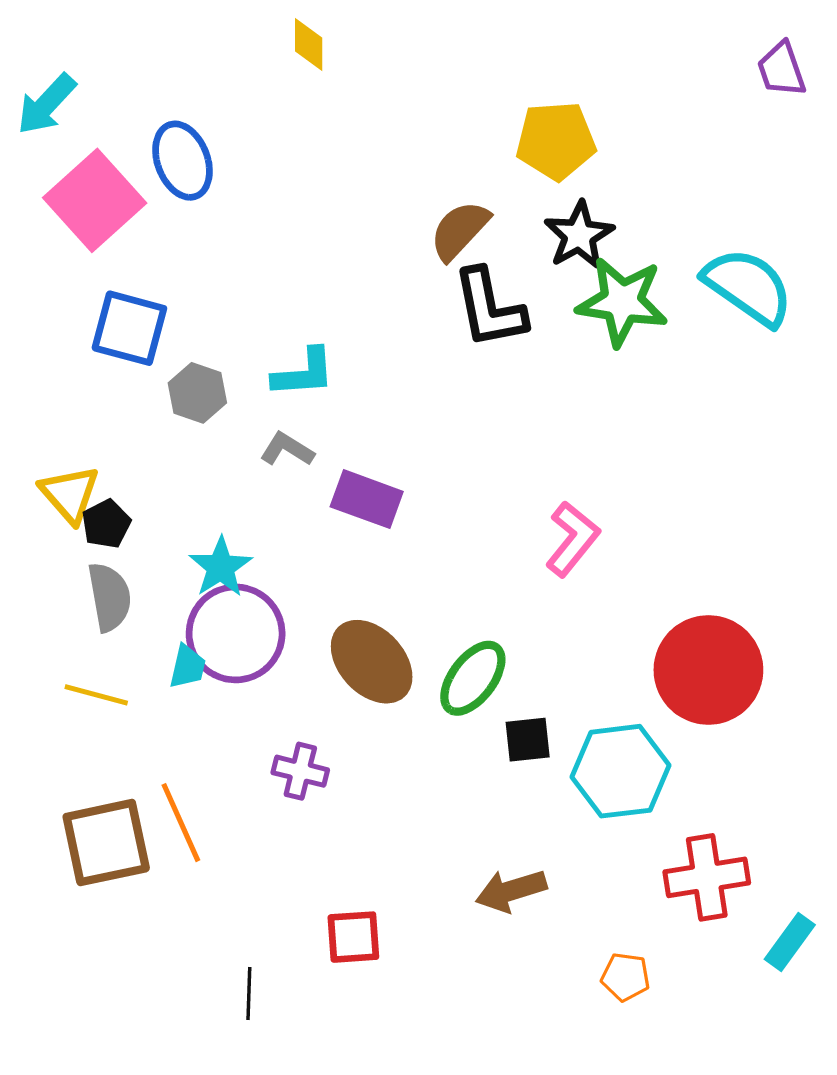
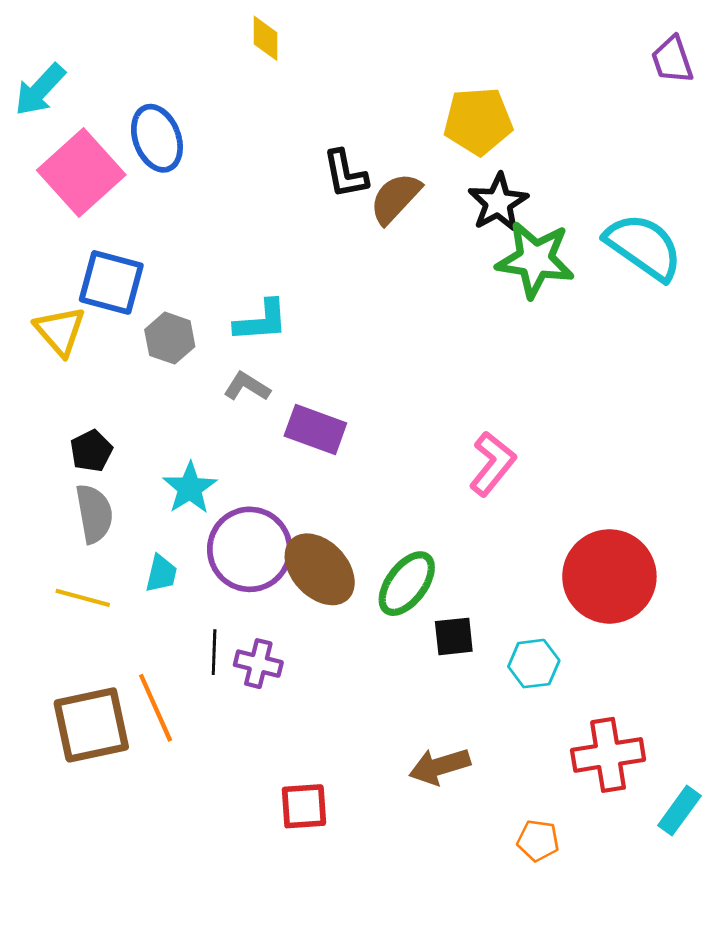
black L-shape: (489, 308) -> (345, 174), moved, size x0.7
yellow triangle: (70, 494) -> (60, 331), moved
purple circle: (236, 633) -> (250, 549), moved
cyan hexagon: (620, 771) -> (534, 664), size x0.6
black line: (249, 993) -> (214, 652), moved

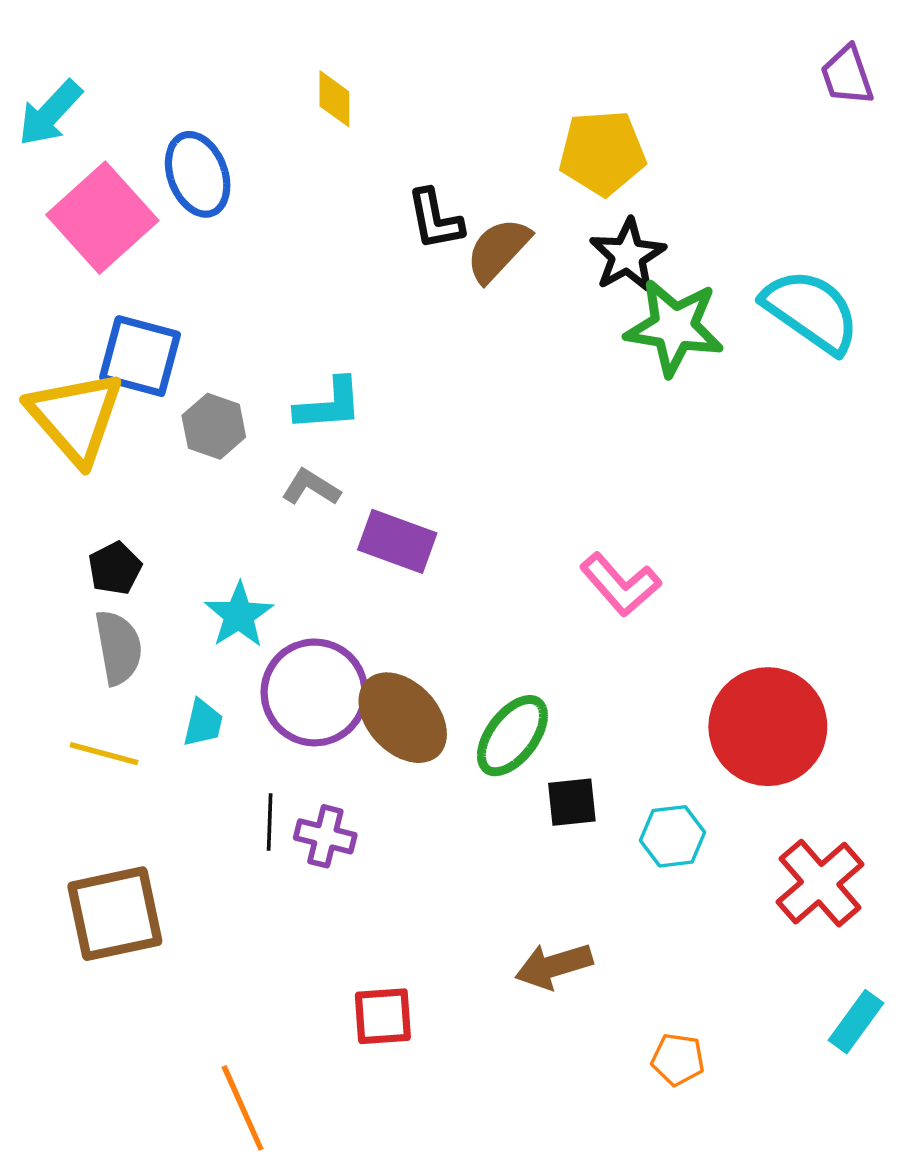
yellow diamond: (265, 38) -> (334, 99), moved
yellow triangle: (60, 331) -> (75, 417), size x1.5
pink L-shape: (492, 464) -> (620, 585), turned 100
orange line: (156, 708) -> (243, 1108), moved
red cross: (608, 755) -> (820, 883), moved, turned -32

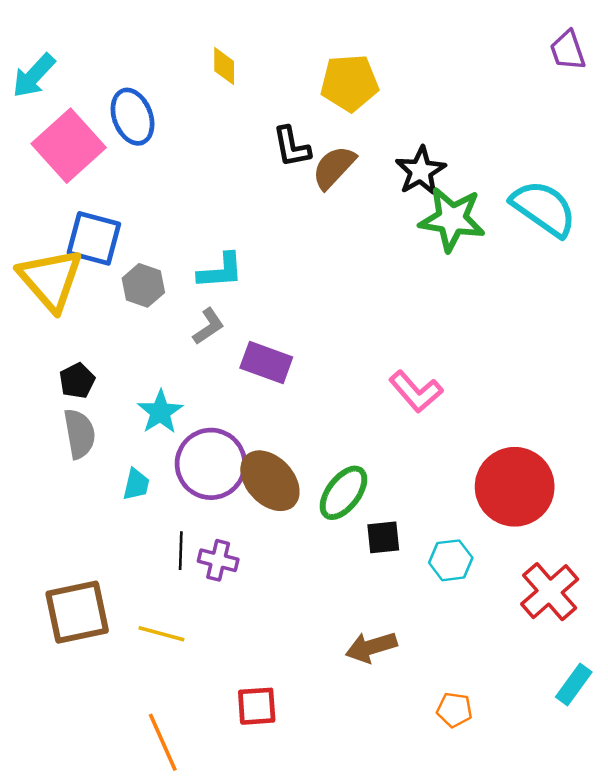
yellow pentagon: (602, 153) -> (350, 83), moved
gray L-shape: (311, 487) -> (208, 326), turned 114
yellow line: (104, 754) -> (161, 634), moved
red square: (383, 1016) -> (257, 706), moved

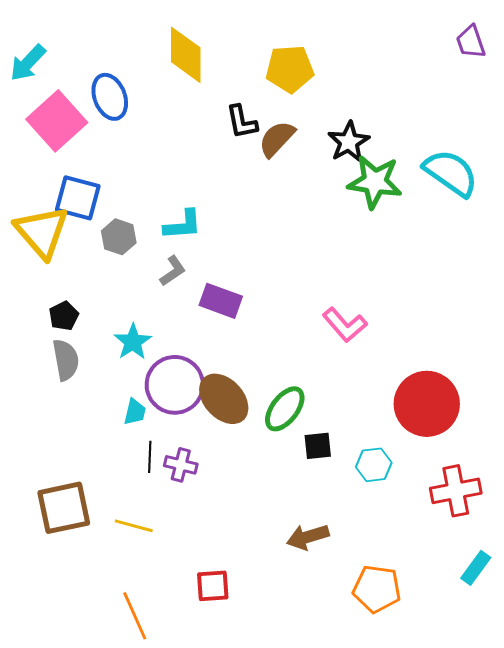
yellow diamond: (224, 66) -> (186, 55), size x1.8
cyan trapezoid: (136, 484) -> (135, 412), moved
red cross: (550, 592) -> (456, 491), turned 30
orange pentagon: (454, 710) -> (377, 589), size x1.6

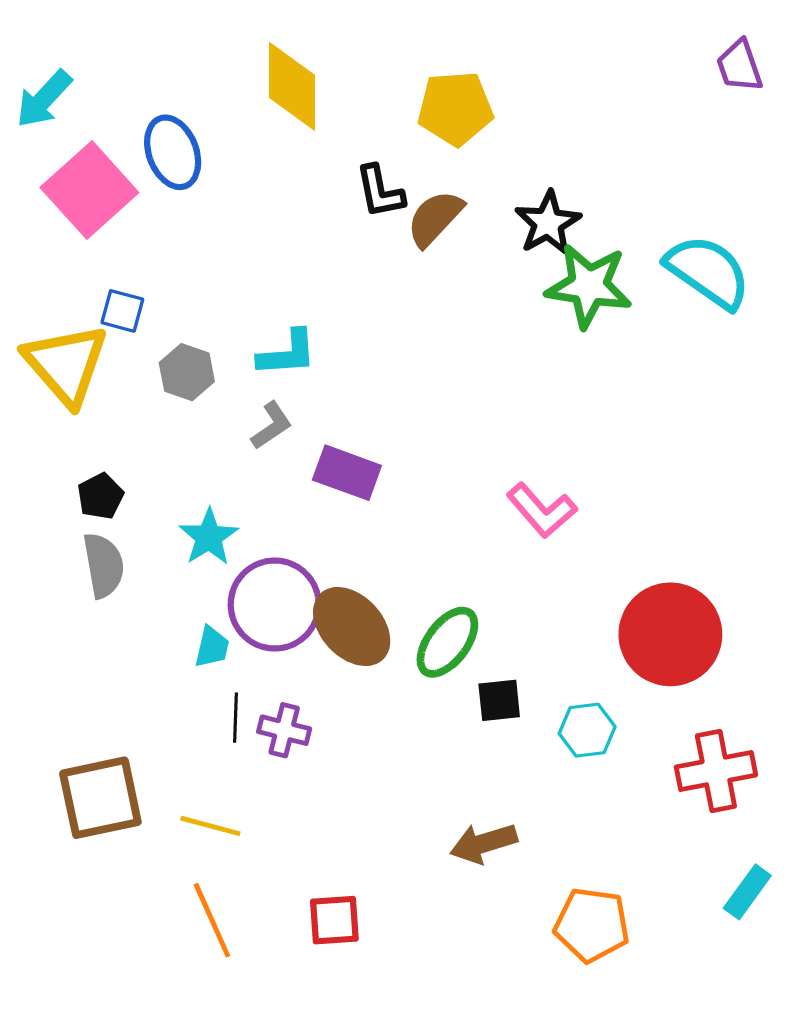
blue square: (78, 198) -> (122, 311), size x0.6
orange line: (135, 616) -> (212, 920), moved

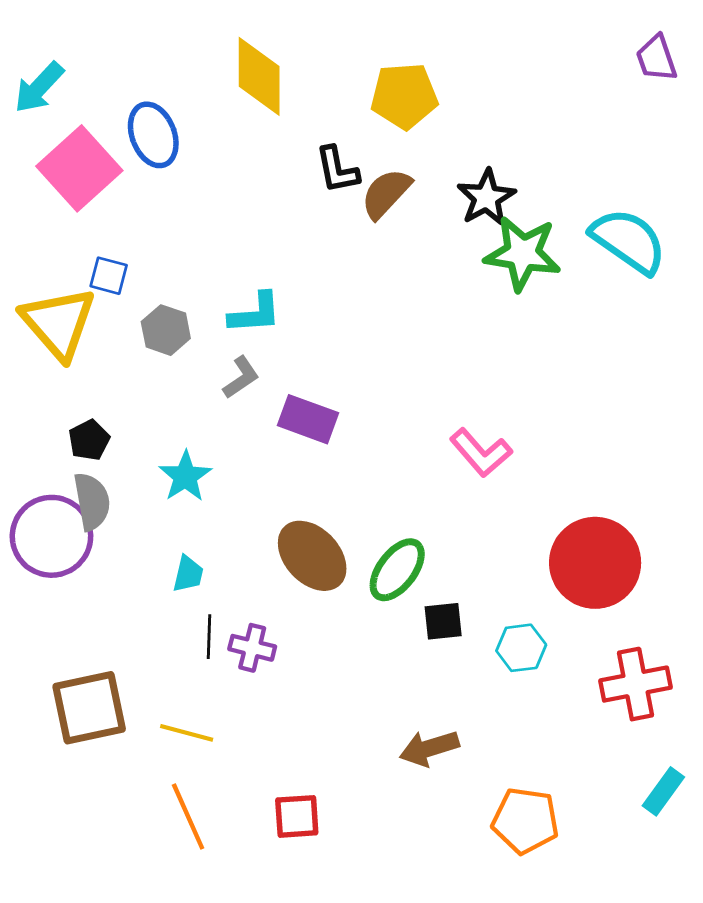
purple circle: (275, 605) -> (51, 536), moved

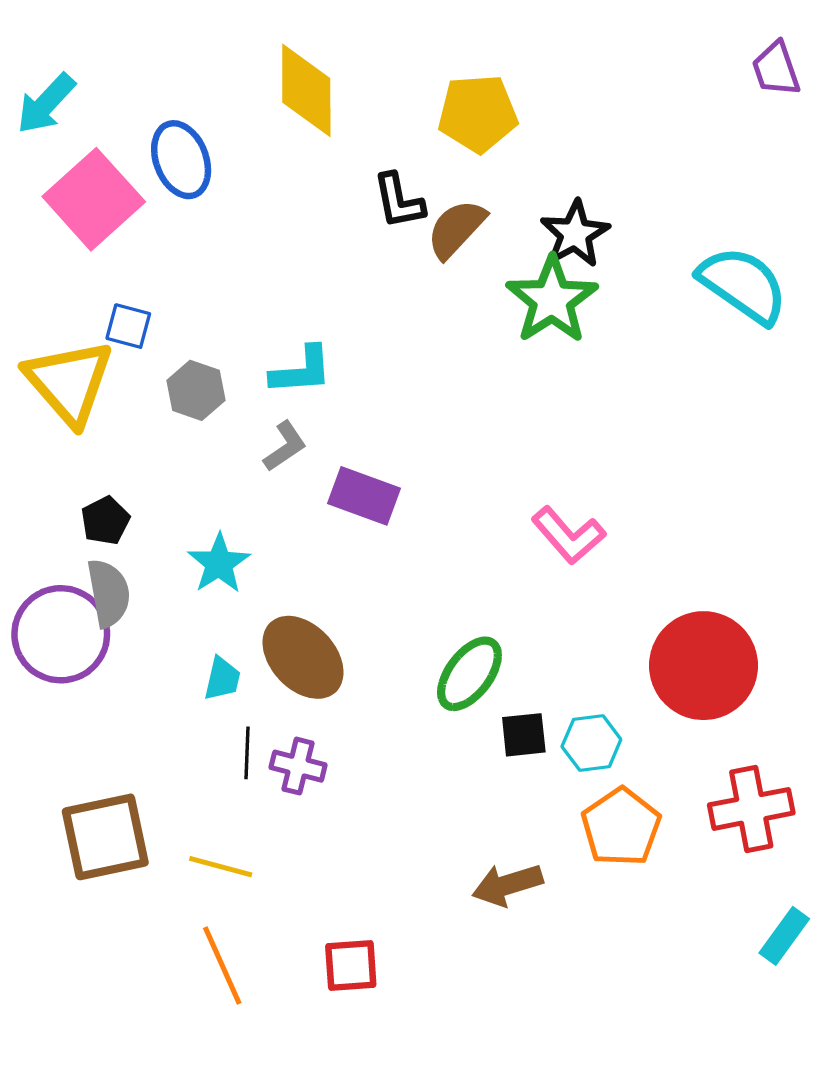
green star: (523, 253) -> (552, 300), moved, turned 30
brown ellipse: (312, 556) -> (303, 657), moved
cyan hexagon: (521, 648) -> (591, 743), moved
orange pentagon: (525, 821) -> (621, 827), moved, turned 30

